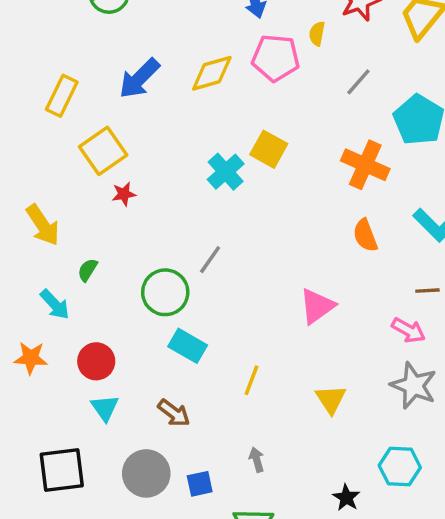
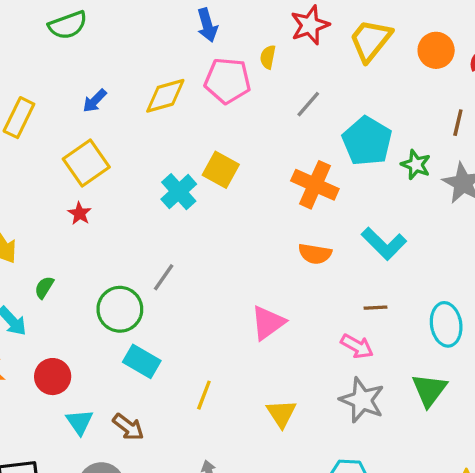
blue arrow: (139, 78) -> (95, 101), size x0.6
yellow square: (103, 151) -> (86, 163), moved
red star: (124, 194) -> (80, 213), turned -30
orange semicircle: (365, 235) -> (315, 254), turned -60
cyan triangle: (105, 408) -> (80, 422), moved

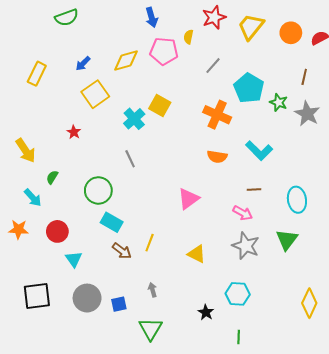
yellow square: (86, 163) -> (95, 94), moved
gray line: (164, 277) -> (130, 159), moved, turned -60
yellow triangle: (281, 414) -> (197, 254), turned -30
brown arrow: (128, 427) -> (122, 251), moved

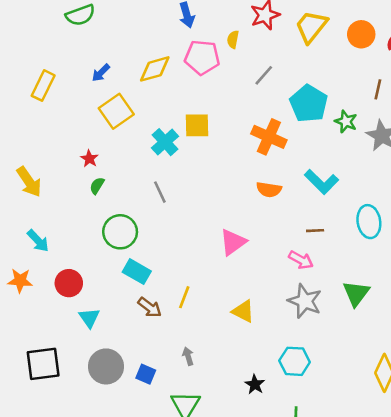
yellow square: (160, 105) -> (197, 125), turned -30
green semicircle: (52, 177) -> (97, 186), moved
cyan ellipse: (297, 200) -> (369, 222), moved
blue square: (119, 304) -> (146, 374), turned 35

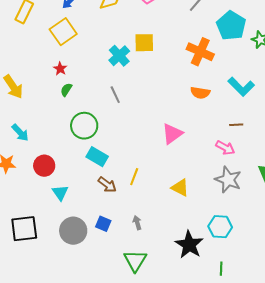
yellow square: (116, 111) -> (63, 32), moved
blue square: (146, 374) -> (103, 224), moved
black star: (255, 384) -> (189, 245), size x1.8

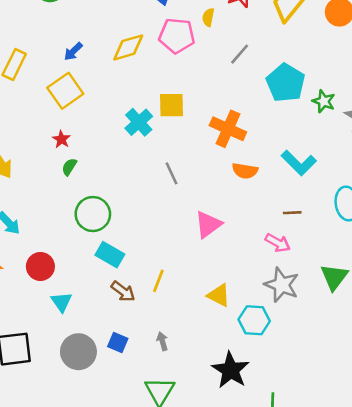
orange cross: (200, 52) -> (228, 129), moved
gray line: (115, 95) -> (172, 173), moved
cyan hexagon: (220, 227) -> (254, 320), moved

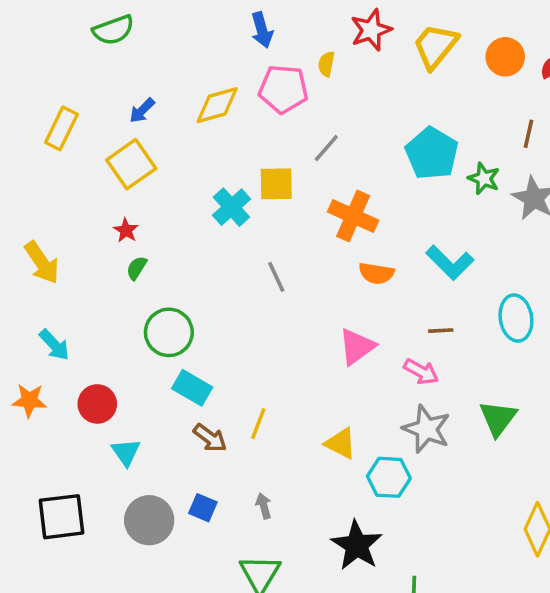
gray line: (240, 54) -> (326, 148), moved
pink triangle: (208, 225) -> (357, 347), moved

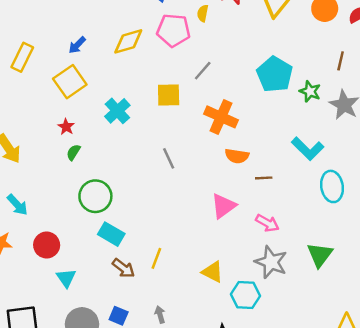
cyan cross: (231, 207) -> (117, 111), moved
cyan L-shape: (450, 263) -> (308, 149), moved
brown line: (441, 331) -> (264, 178), moved

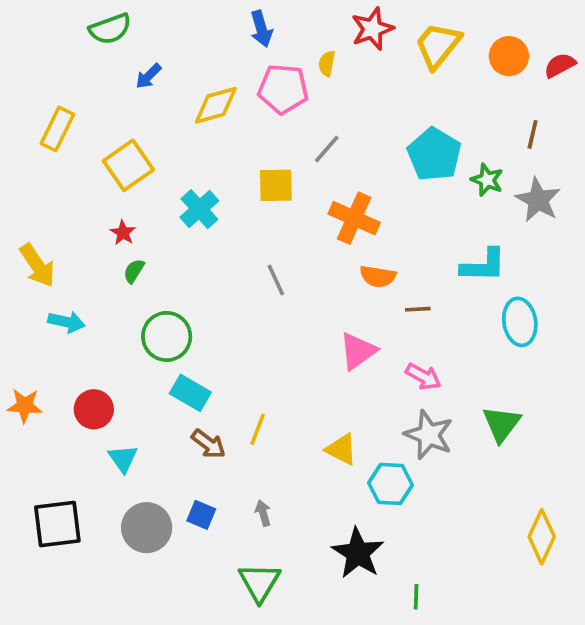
blue arrow: (77, 45) -> (148, 76), moved
cyan L-shape: (308, 149) -> (483, 265), turned -44
cyan arrow: (17, 205) -> (66, 322), moved, turned -35

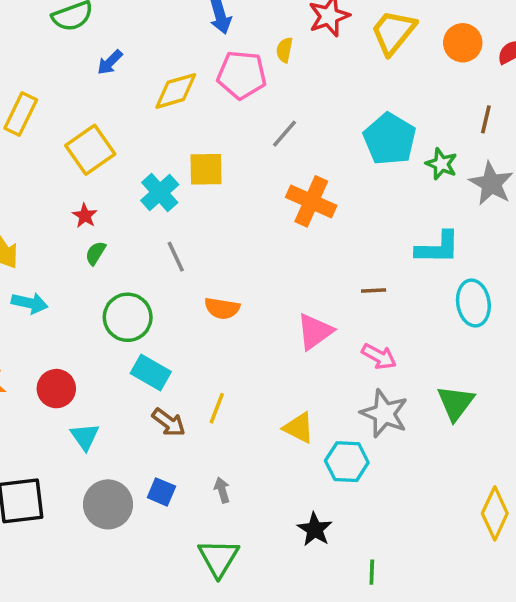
yellow square: (276, 185) -> (206, 169), moved
orange semicircle: (378, 276) -> (222, 308), moved
gray line: (276, 280) -> (176, 257), moved
black star: (358, 553) -> (315, 529), size x0.7

